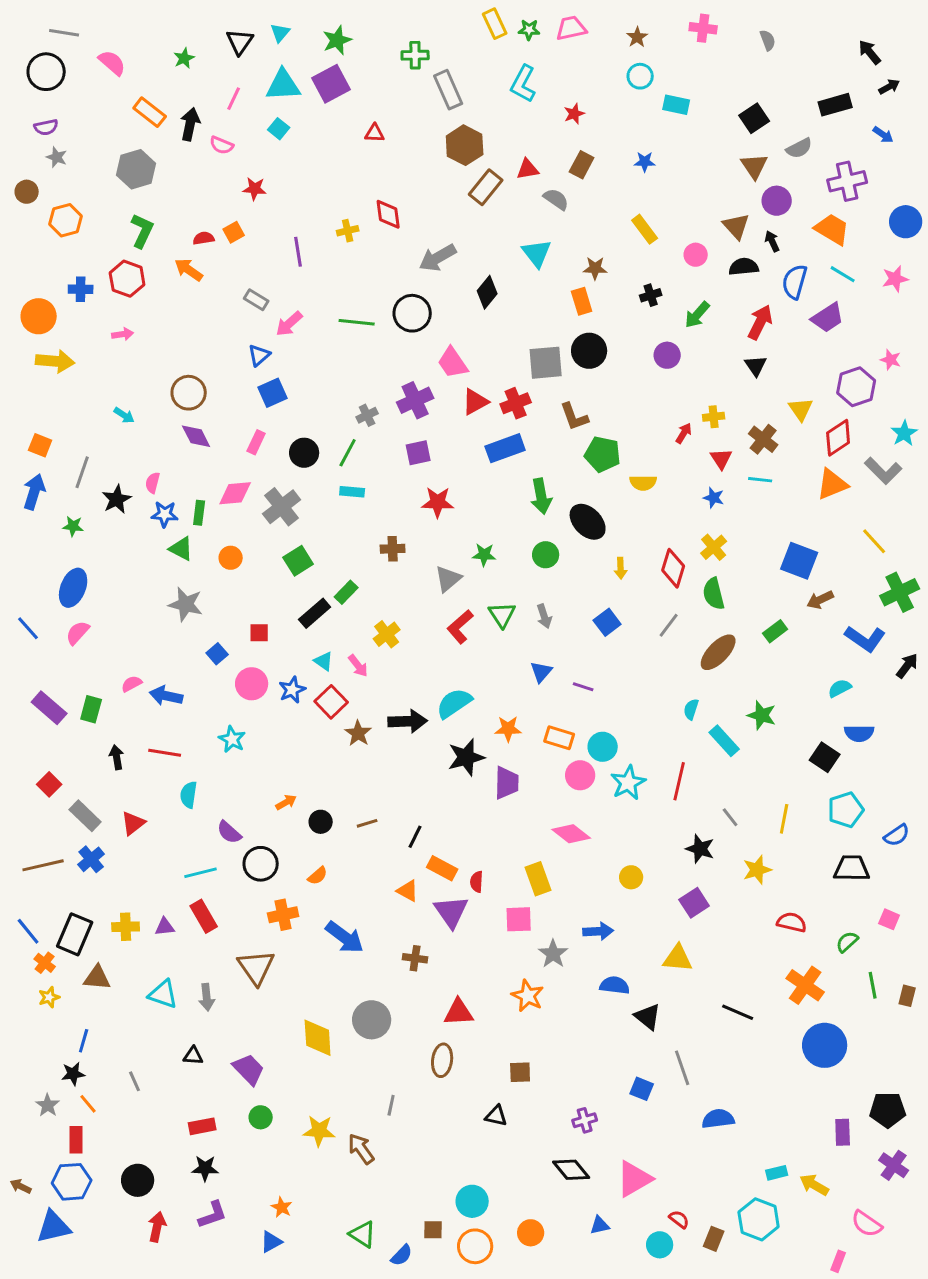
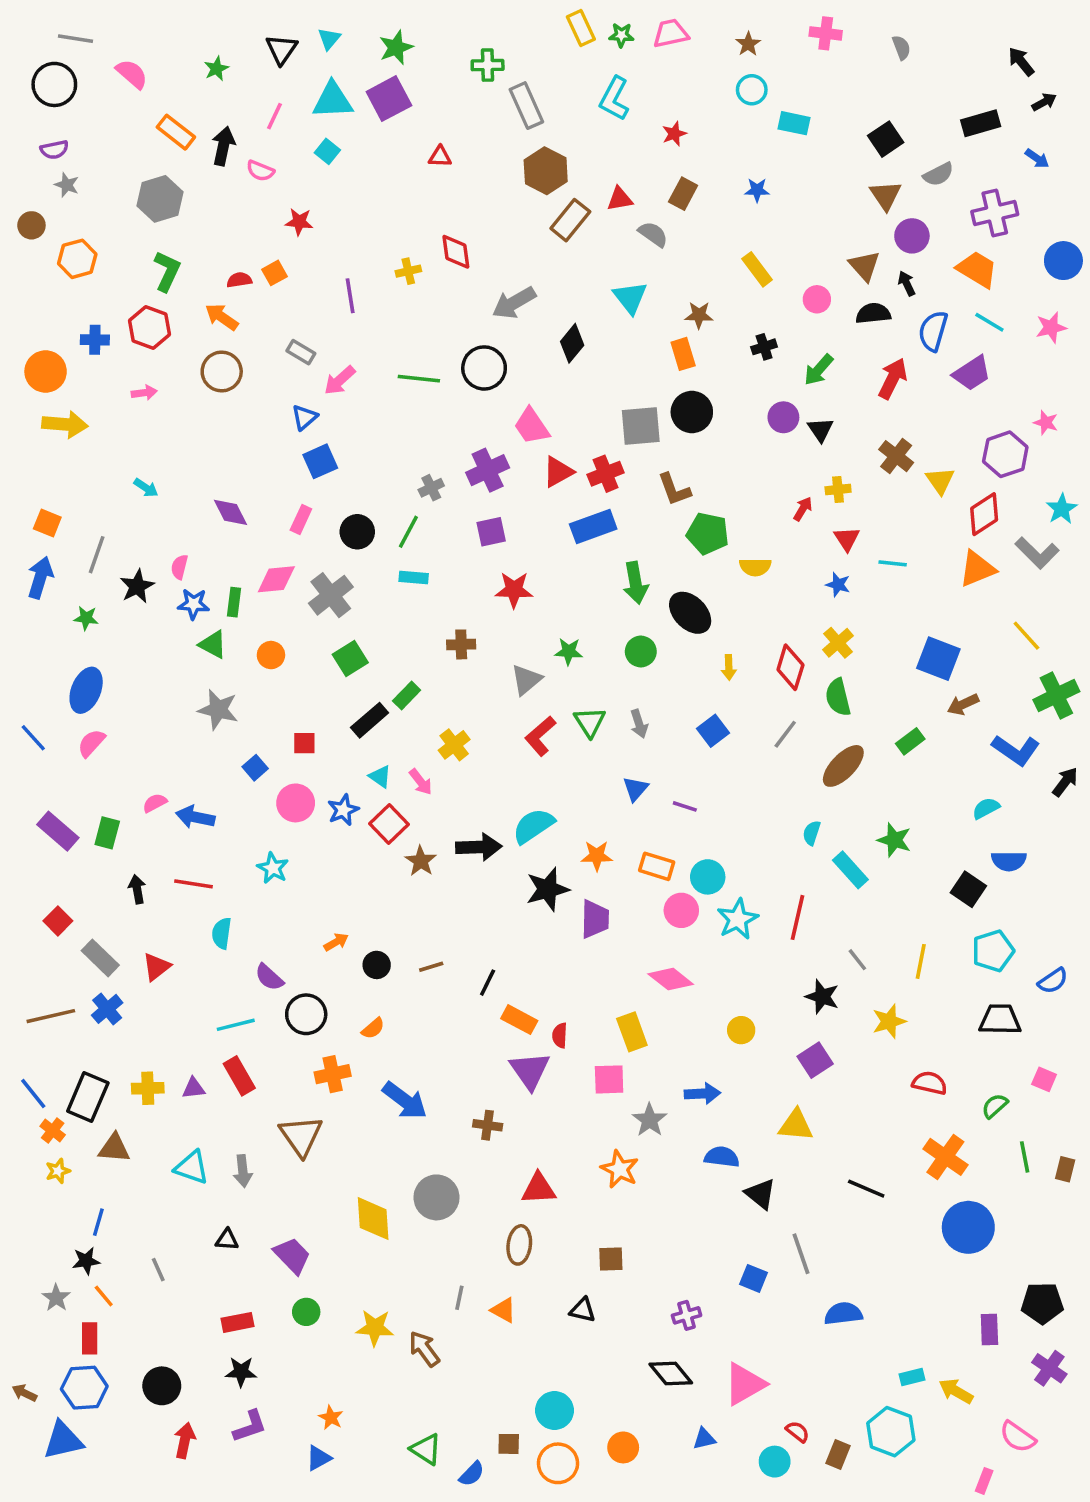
black triangle: (756, 366) -> (820, 430), moved
brown circle: (189, 393) -> (222, 372), moved
brown cross: (763, 439) -> (896, 456), moved
orange triangle: (408, 891) -> (503, 1310), moved

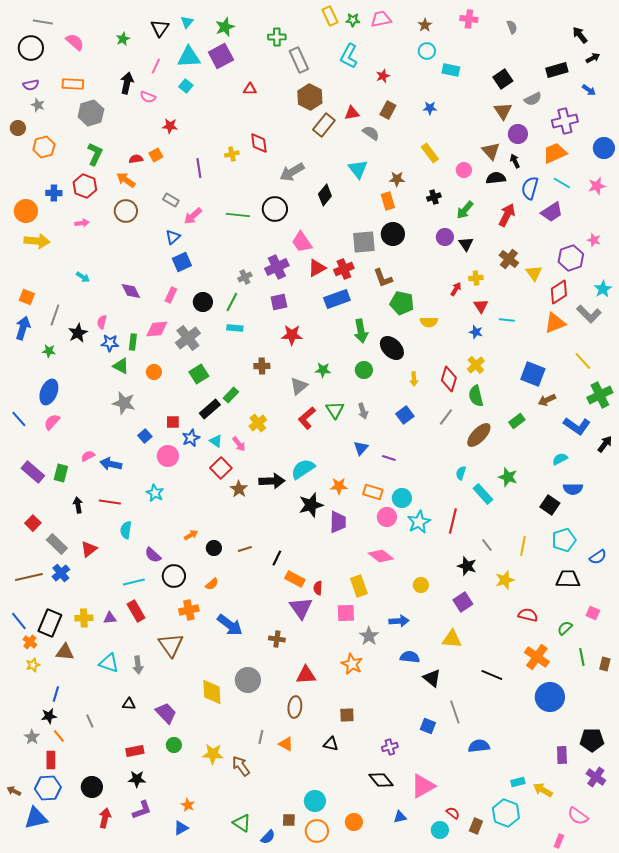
orange rectangle: (176, 132) -> (73, 84), moved, turned -35
orange trapezoid: (977, 269) -> (555, 153), turned -55
blue star: (343, 810) -> (191, 438), moved

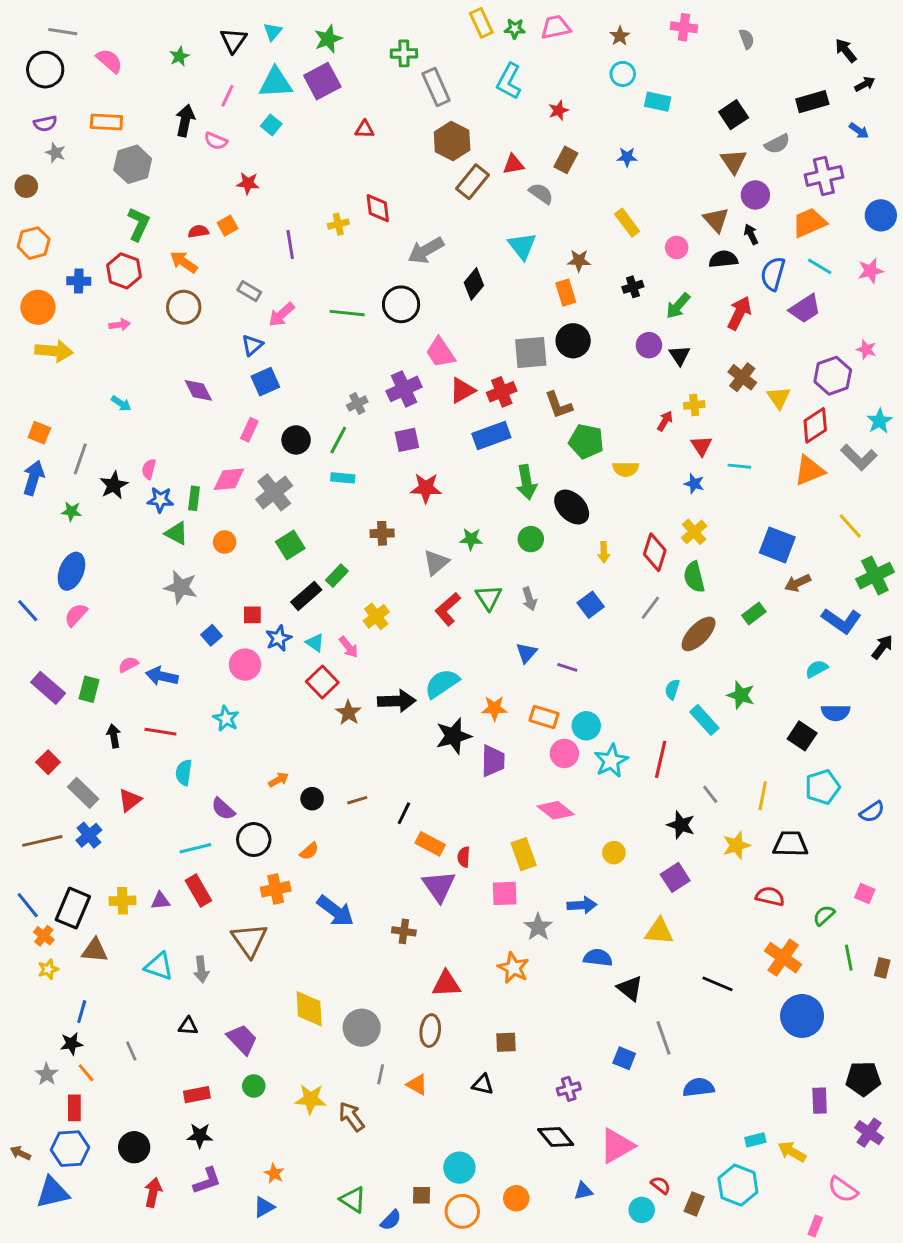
orange hexagon: (44, 147) -> (34, 243), moved
purple diamond: (131, 291) -> (198, 390), moved
black trapezoid: (568, 579) -> (790, 844), moved
gray circle: (248, 680) -> (362, 1028), moved

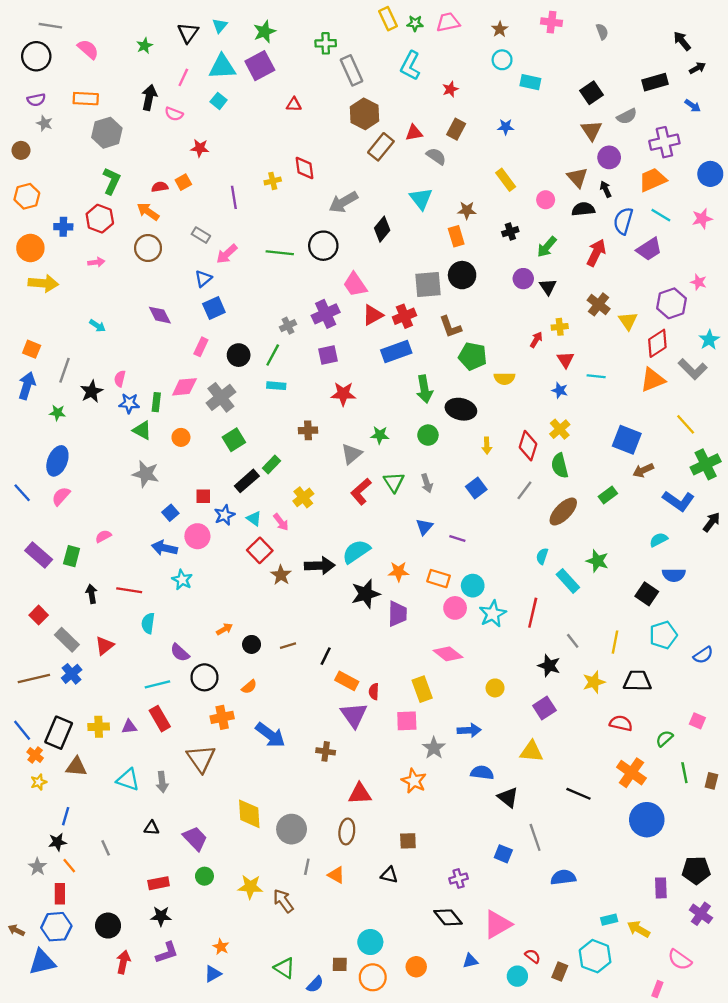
black ellipse: (572, 507) -> (461, 409), turned -32
blue arrow: (162, 676) -> (164, 548), moved

